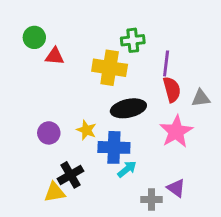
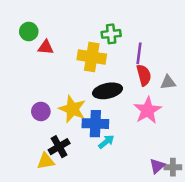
yellow star: (86, 130) -> (72, 109), size x1.6
purple triangle: (176, 188) -> (157, 166), moved, turned 42
gray cross: (152, 200) -> (173, 167), moved

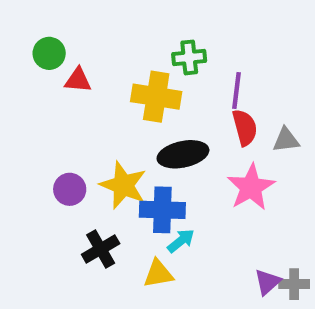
yellow triangle: (46, 161) -> (158, 274), moved

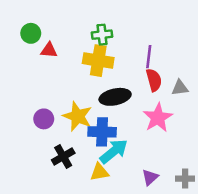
green cross: (189, 57) -> (102, 35), moved
cyan arrow: (181, 241) -> (114, 151), size x1.6
purple triangle: (267, 282) -> (150, 177), moved

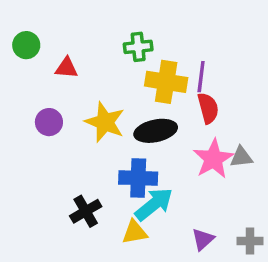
green circle: (31, 33) -> (26, 45), moved
yellow cross: (98, 61) -> (166, 82), moved
gray triangle: (180, 88) -> (241, 157), moved
yellow star: (77, 116) -> (105, 122), moved
purple circle: (44, 119) -> (49, 122), moved

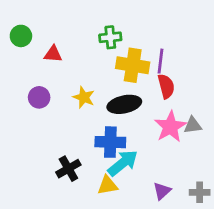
yellow star: (105, 122) -> (84, 97), size x0.7

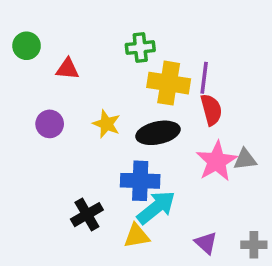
purple triangle: (162, 191) -> (206, 243), turned -36

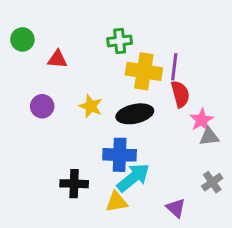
pink star: (217, 161) -> (202, 120), moved, size x0.7
black cross: (87, 215) -> (74, 184), turned 32
gray cross: (254, 245) -> (212, 182), moved, turned -35

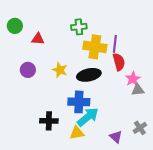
gray cross: (212, 182) -> (140, 128), moved

